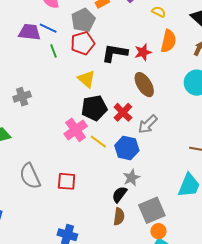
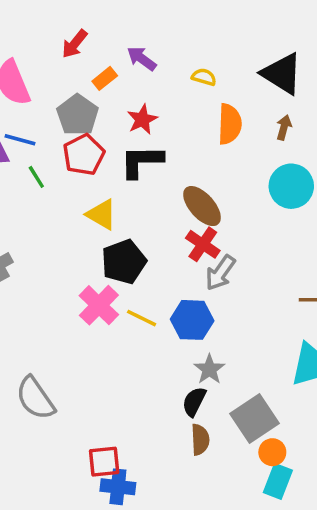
red star: (143, 52) -> (142, 119), moved
red cross: (123, 112) -> (203, 244), moved
red square: (67, 181) -> (104, 462), moved

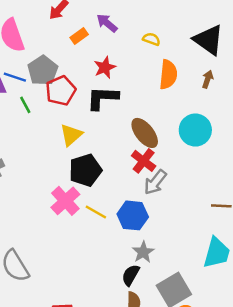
gray pentagon: (78, 115) -> (43, 71), moved
cyan circle: (291, 186) -> (195, 130), moved
yellow triangle: (102, 214) -> (71, 135), turned 45

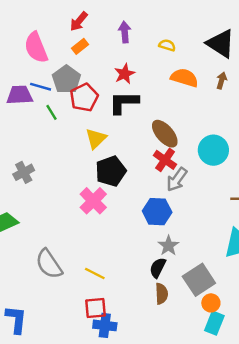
purple arrow: (107, 23) -> (125, 32), turned 48
orange rectangle: (79, 36) -> (80, 46), moved
orange semicircle: (168, 74) -> (184, 78), turned -76
cyan circle: (195, 130) -> (213, 150), moved
yellow line: (96, 212) -> (95, 273), moved

